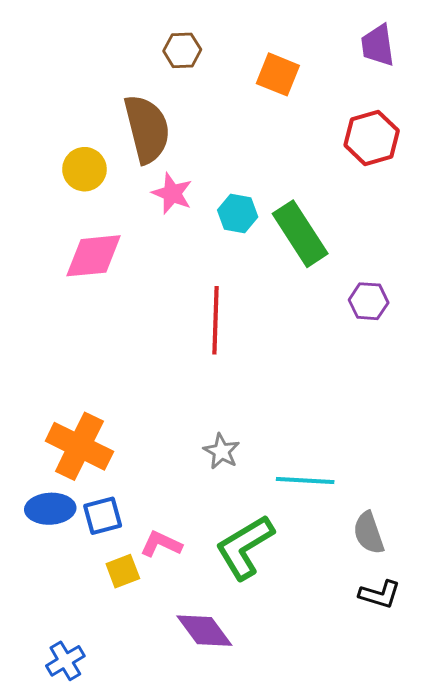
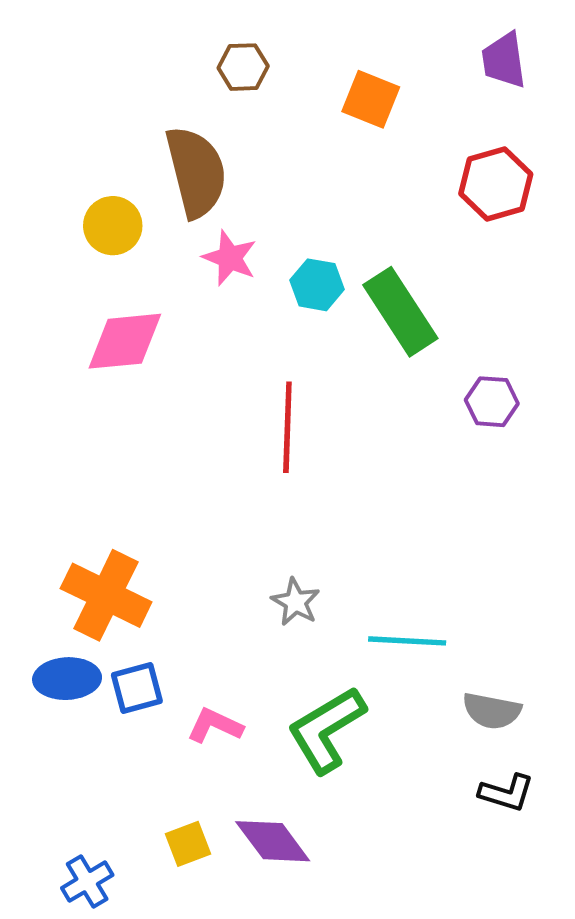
gray semicircle: (369, 533) -> (492, 711), turned -60
yellow square: (123, 571) -> (188, 844), moved

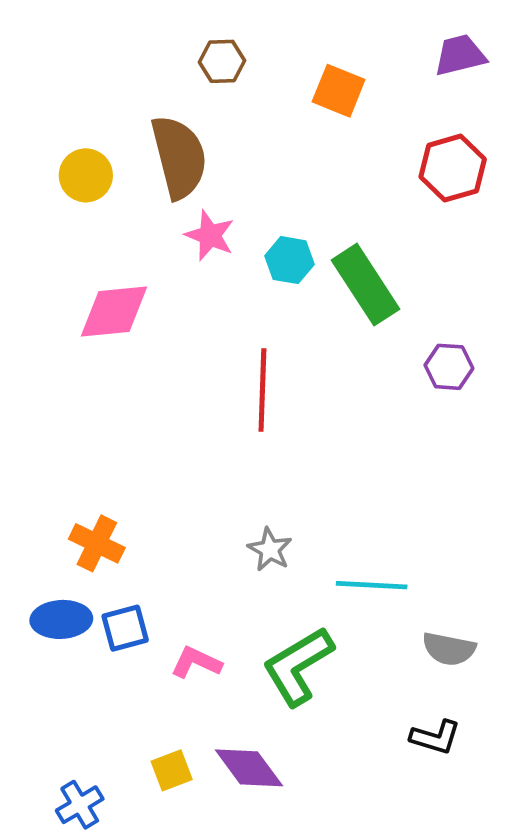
purple trapezoid: (504, 60) -> (460, 55), turned 84
yellow circle: (113, 226) -> (86, 175), moved
orange cross: (106, 595) -> (97, 543), size x0.7
black L-shape: (507, 793) -> (435, 737), moved

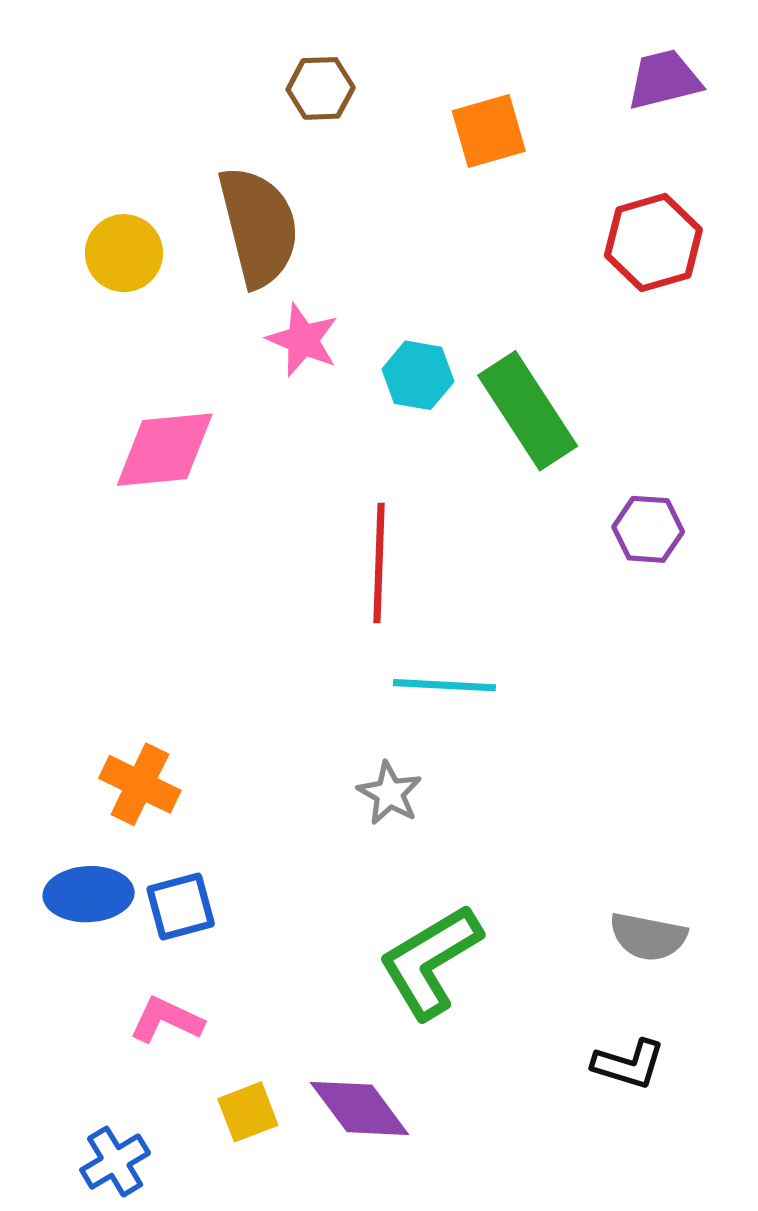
orange square: (339, 91) -> (489, 131), turned -38
cyan line: (372, 585) -> (444, 685), moved
pink L-shape: (196, 662) -> (166, 1020), moved

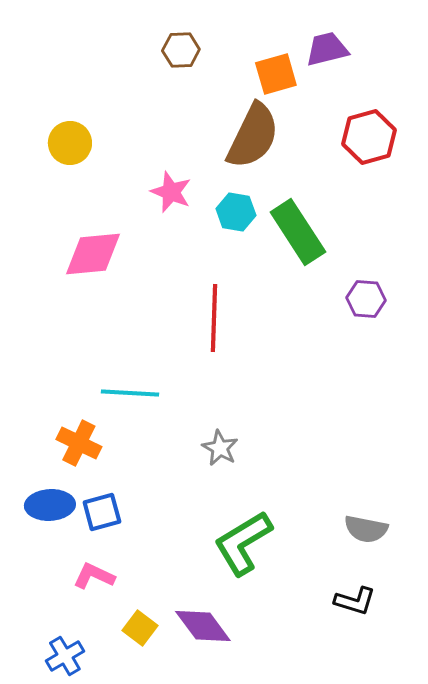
purple trapezoid: (664, 80) -> (327, 49), moved
brown semicircle: (259, 227) -> (253, 136), moved, turned 40
cyan line: (444, 685) -> (130, 393), moved
yellow square: (248, 1112) -> (140, 628), turned -32

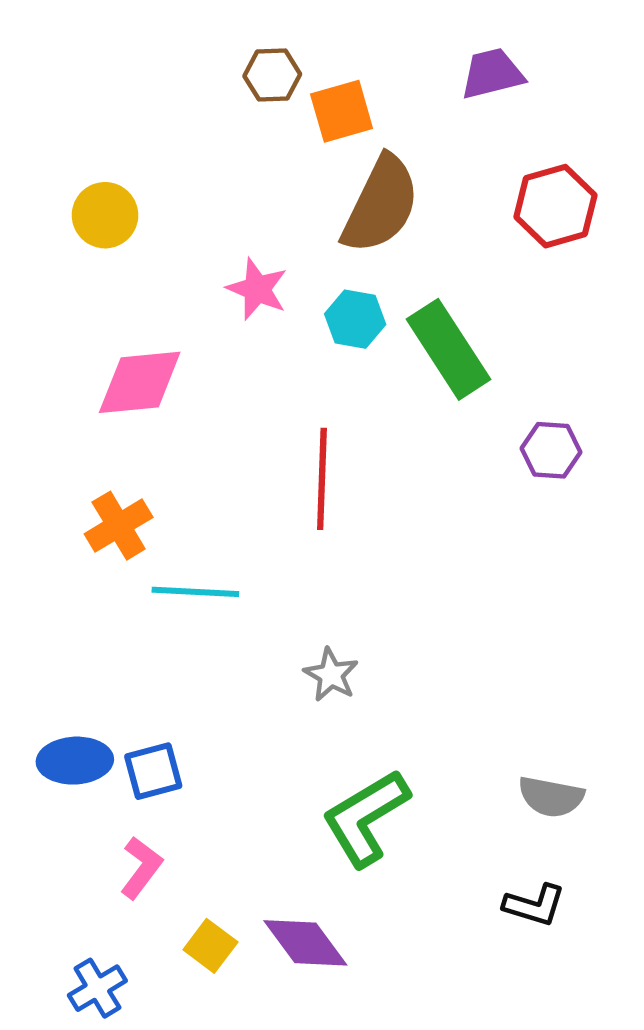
orange square: (276, 74) -> (342, 111), moved
orange cross: (79, 443) -> (119, 526), moved, turned 33
pink L-shape: (94, 576) -> (141, 868), turned 102

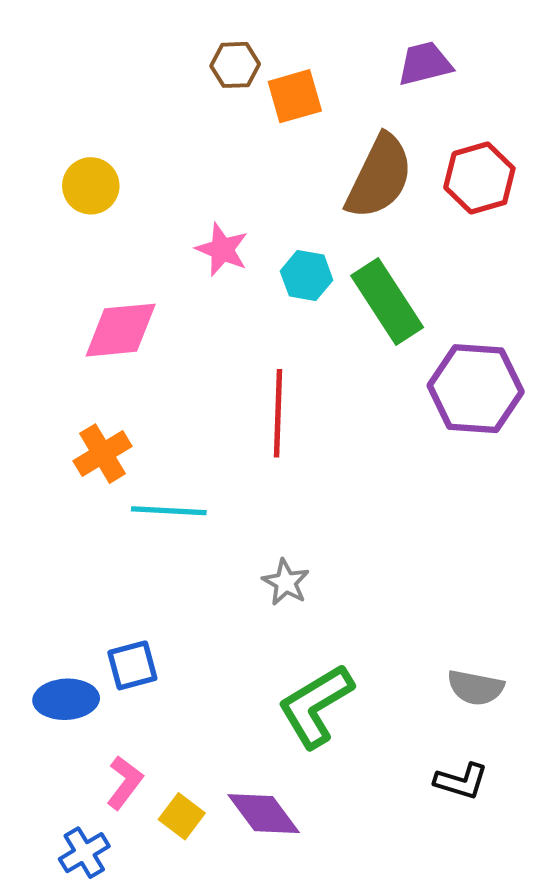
brown semicircle: (381, 205) -> (379, 177), moved
purple hexagon: (551, 450) -> (476, 389), size x1.8
blue ellipse: (75, 761) -> (66, 699), moved
pink L-shape: (141, 868) -> (125, 782), moved

